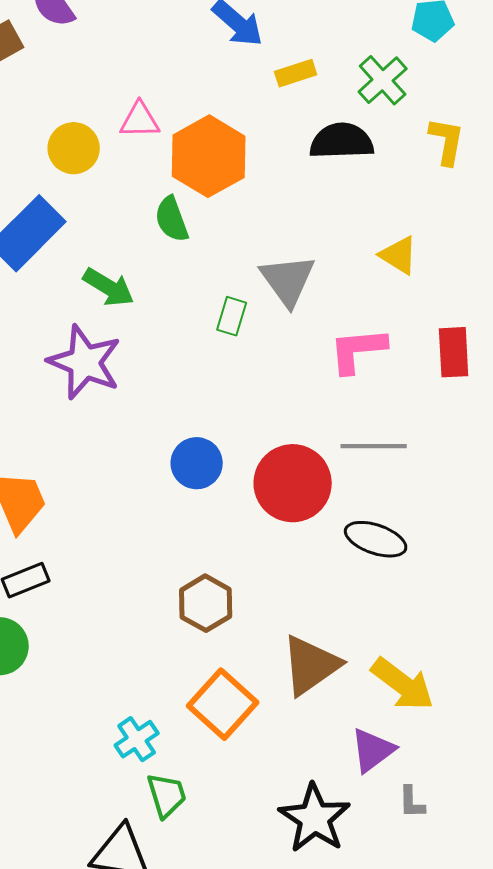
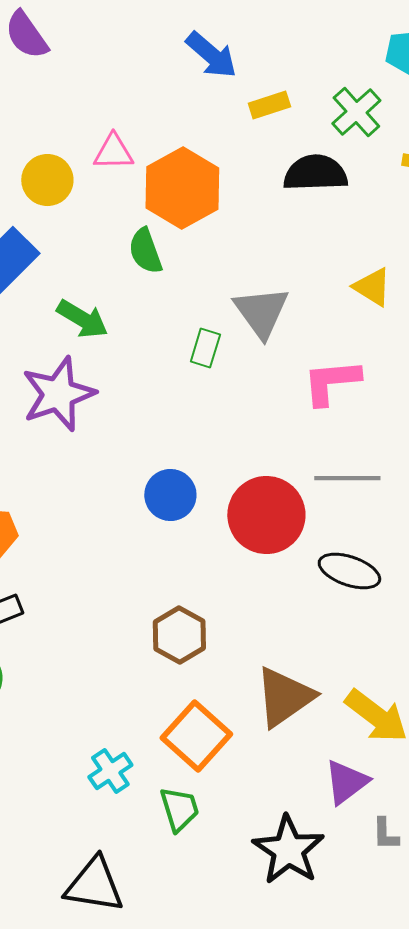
purple star: (85, 362) -> (58, 394), turned 30
green trapezoid: (167, 795) -> (179, 809), moved

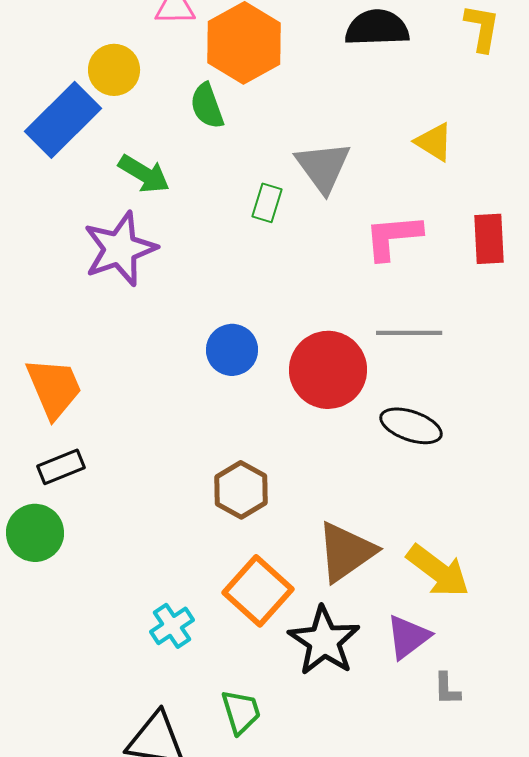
yellow circle: (47, 180) -> (114, 70), moved
green trapezoid: (179, 809) -> (241, 712), moved
black star: (288, 850) -> (324, 641), moved

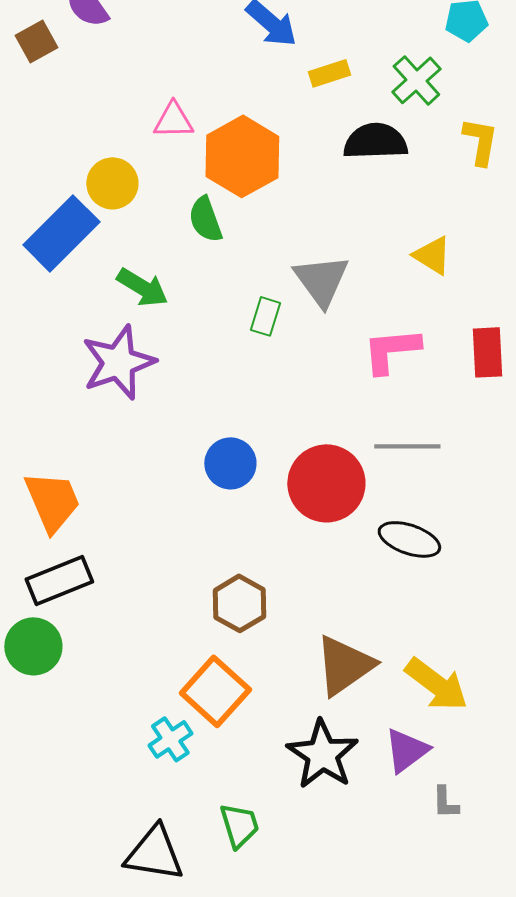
black rectangle: (61, 467) -> (59, 580), size x1.4
orange square: (258, 591) -> (215, 691), moved

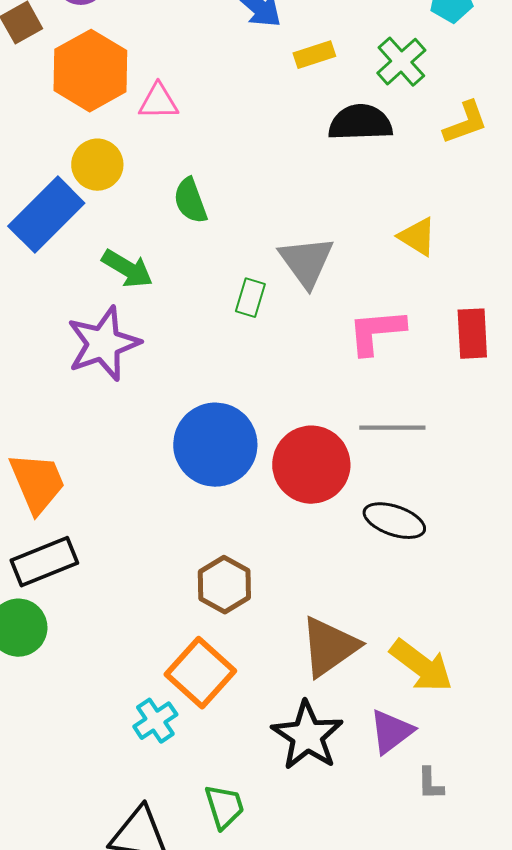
yellow L-shape: (480, 141) -> (465, 123), turned 60
orange hexagon: (242, 156) -> (90, 71), moved
blue circle: (230, 463) -> (215, 445), size x1.6

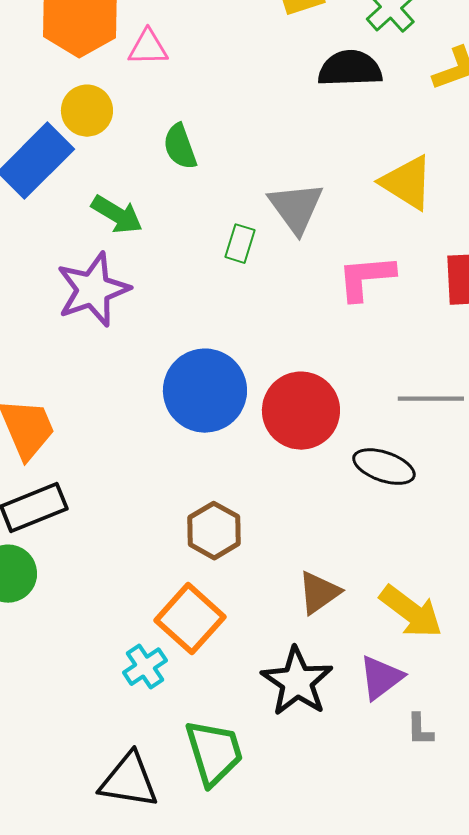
yellow triangle: (417, 237) -> (407, 183), size x1.4
gray line: (392, 428) -> (431, 399), moved
brown triangle: (329, 647) -> (319, 593), size x0.7
green trapezoid: (224, 807) -> (214, 753), size x1.5

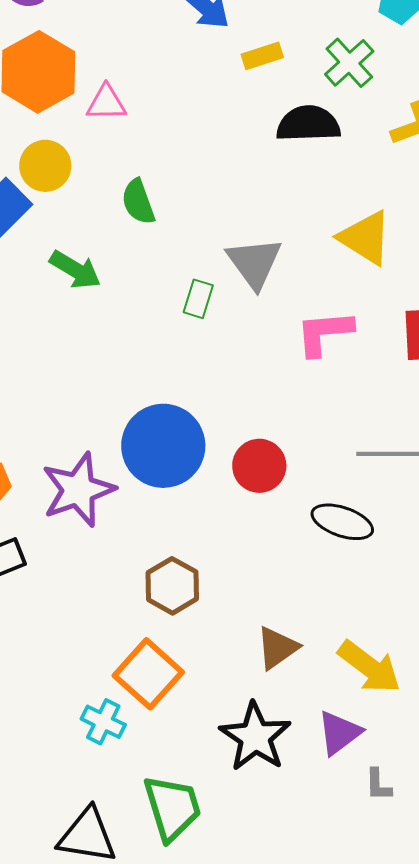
purple star: (93, 290) -> (78, 490), moved
red circle: (301, 411) -> (259, 466), size x0.7
cyan cross: (145, 667) -> (103, 722), turned -30

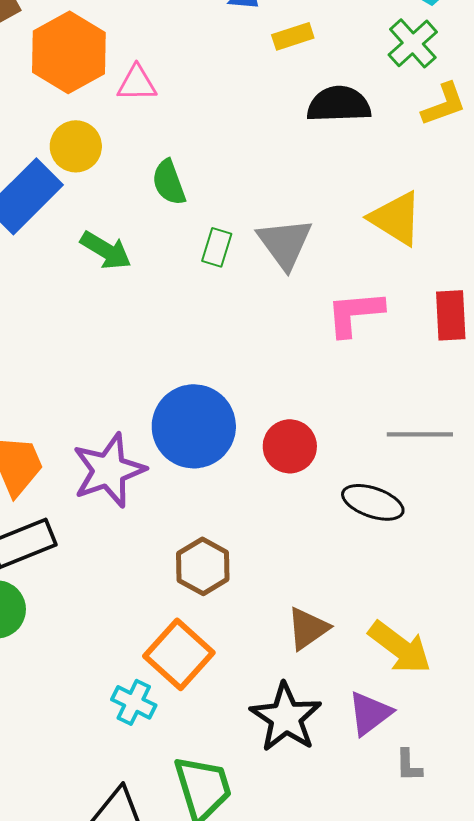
green cross: (349, 63) -> (413, 43), moved
green rectangle: (198, 299) -> (217, 247), moved

